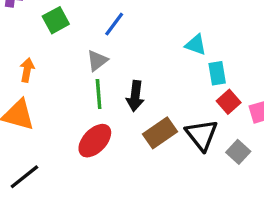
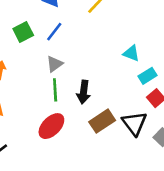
blue line: (114, 24) -> (54, 32), moved
cyan rectangle: (217, 73) -> (147, 76), turned 66

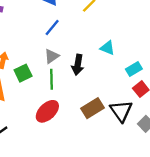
green square: (23, 32) -> (23, 73), moved
cyan triangle: (131, 53) -> (107, 48), moved
black arrow: (84, 92) -> (78, 65), moved

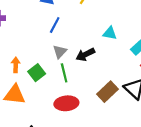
black arrow: (78, 65) -> (85, 54), turned 66
red ellipse: (47, 111) -> (66, 103), turned 50

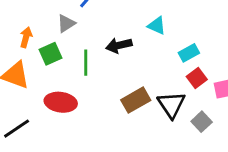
gray triangle: (60, 52) -> (66, 23), moved
red ellipse: (66, 103) -> (61, 102), moved

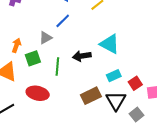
cyan triangle: (157, 26) -> (110, 44), size x1.5
cyan rectangle: (189, 53) -> (114, 76), moved

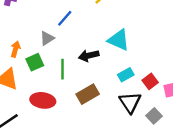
brown rectangle: (91, 96) -> (88, 94), moved

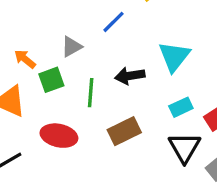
blue line: (65, 18) -> (114, 22), moved
cyan triangle: (119, 40) -> (174, 56), turned 40
orange arrow: (15, 49) -> (25, 59), turned -70

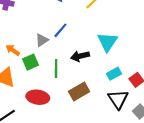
blue line: (114, 22) -> (60, 30), moved

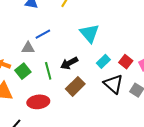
blue line: (60, 30) -> (43, 34), turned 35
gray triangle: (42, 40) -> (28, 48), turned 48
black arrow: (80, 56) -> (69, 63), moved

